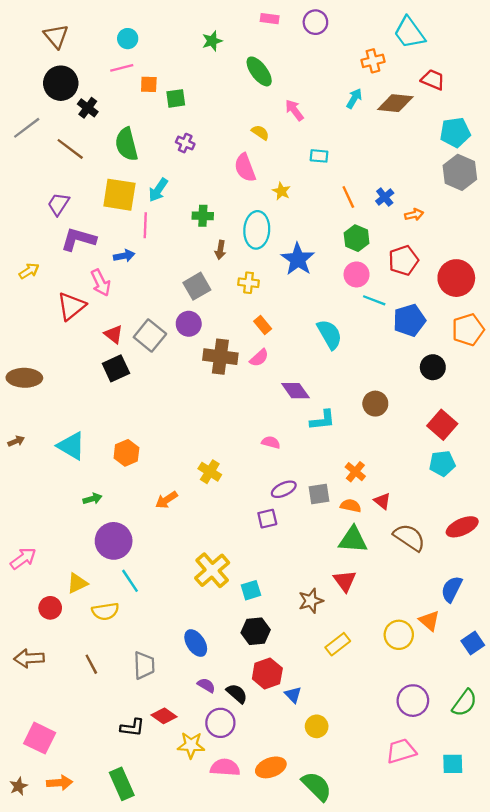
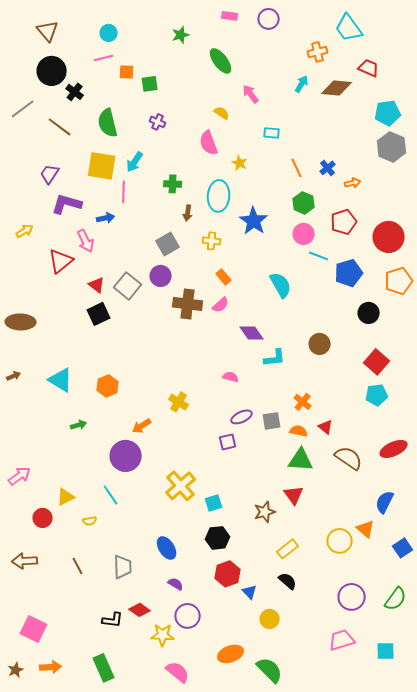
purple circle: (114, 541) -> (126, 456), moved
yellow semicircle: (105, 611) -> (90, 521), size x0.6
black semicircle: (237, 693) -> (288, 581), moved
pink semicircle: (225, 767) -> (178, 672), moved, turned 35

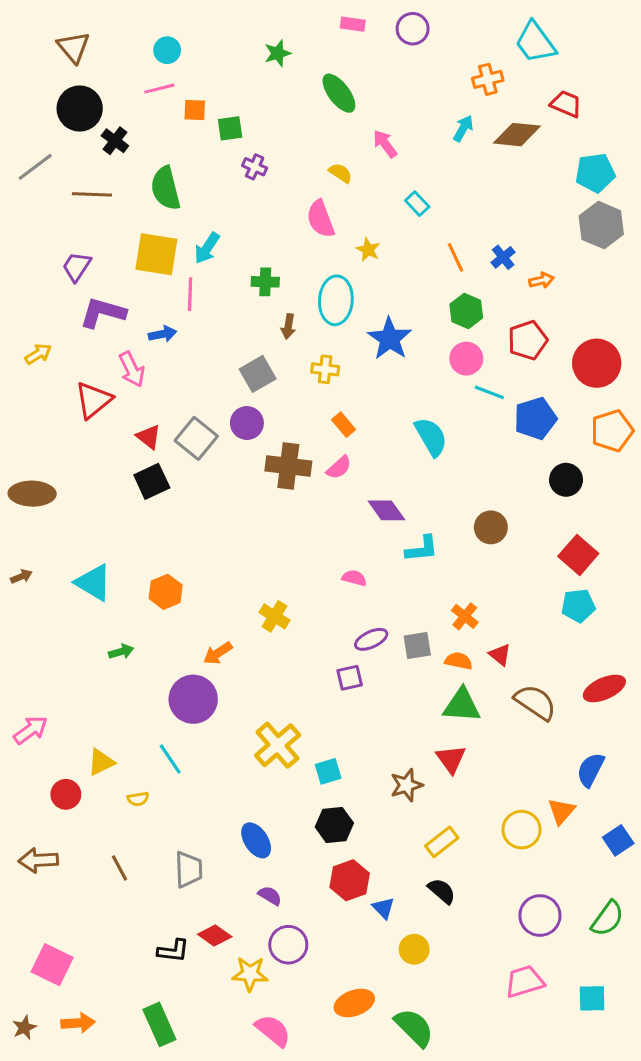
purple cross: (158, 122) -> (255, 167), moved
brown line: (60, 127) -> (92, 194), turned -35
cyan rectangle: (272, 133) -> (417, 204), turned 42
orange triangle: (366, 529) -> (561, 811), turned 30

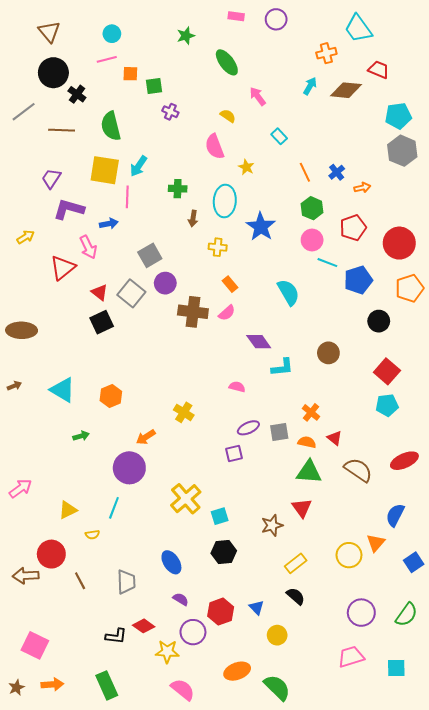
gray square: (258, 374) -> (150, 255), moved
cyan line: (170, 759) -> (114, 508), turned 55
red circle: (66, 794) -> (51, 554), moved, size x1.4
red hexagon: (350, 880) -> (221, 612), moved

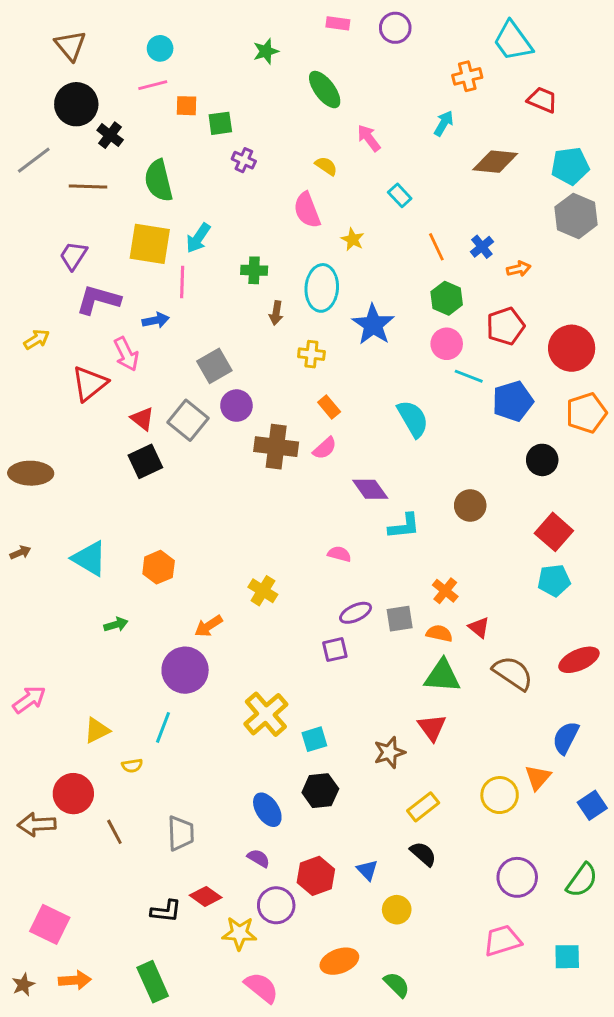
brown diamond: (346, 90) -> (495, 162), moved
blue ellipse: (171, 562) -> (267, 810), moved
green semicircle: (277, 688) -> (397, 985), size x0.7

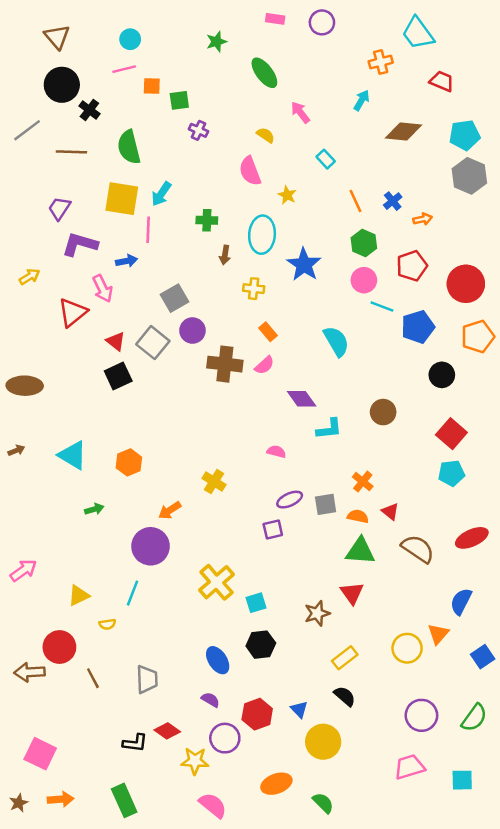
yellow circle: (397, 910) -> (323, 742), size x1.5

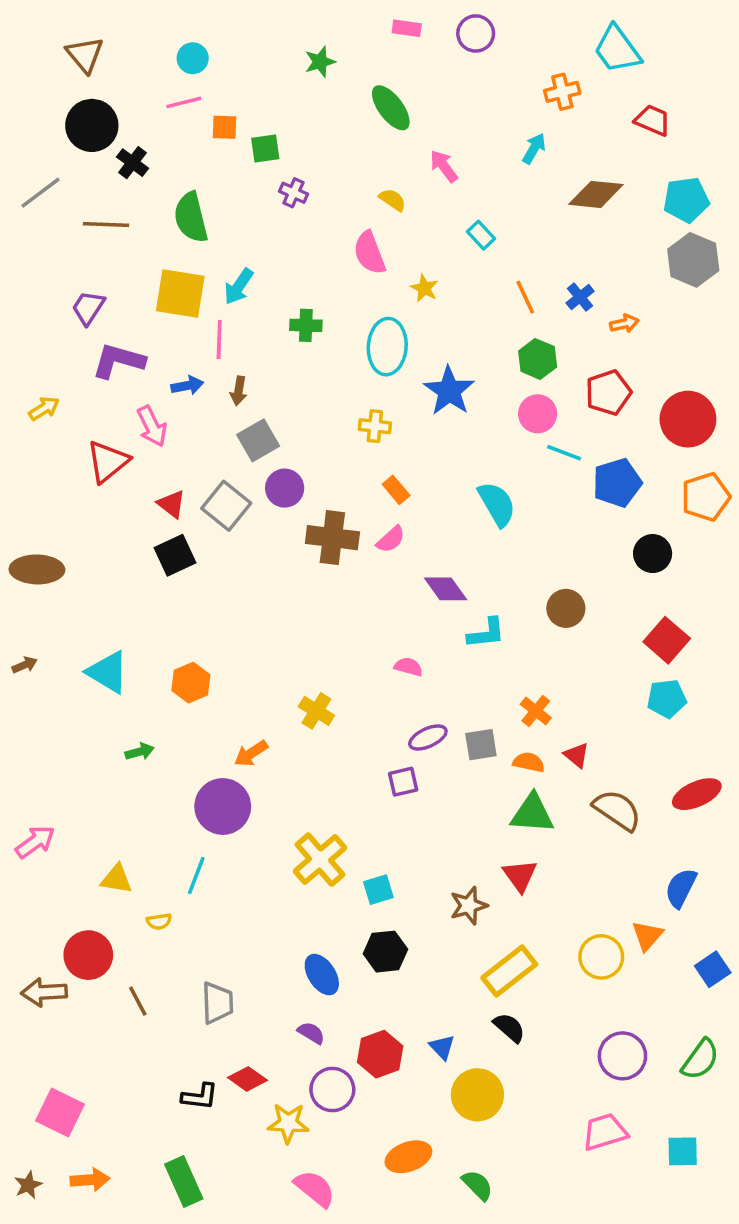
brown arrow: (225, 255) -> (239, 391), moved
yellow triangle: (79, 595) -> (117, 879), turned 35
yellow rectangle: (345, 658) -> (509, 971), size x1.4

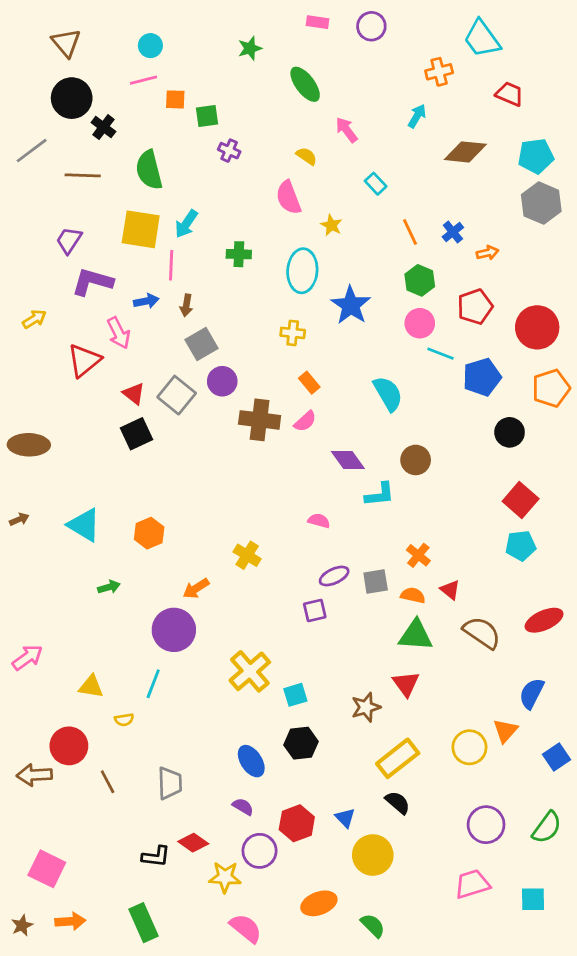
brown circle: (566, 608) -> (416, 460), moved

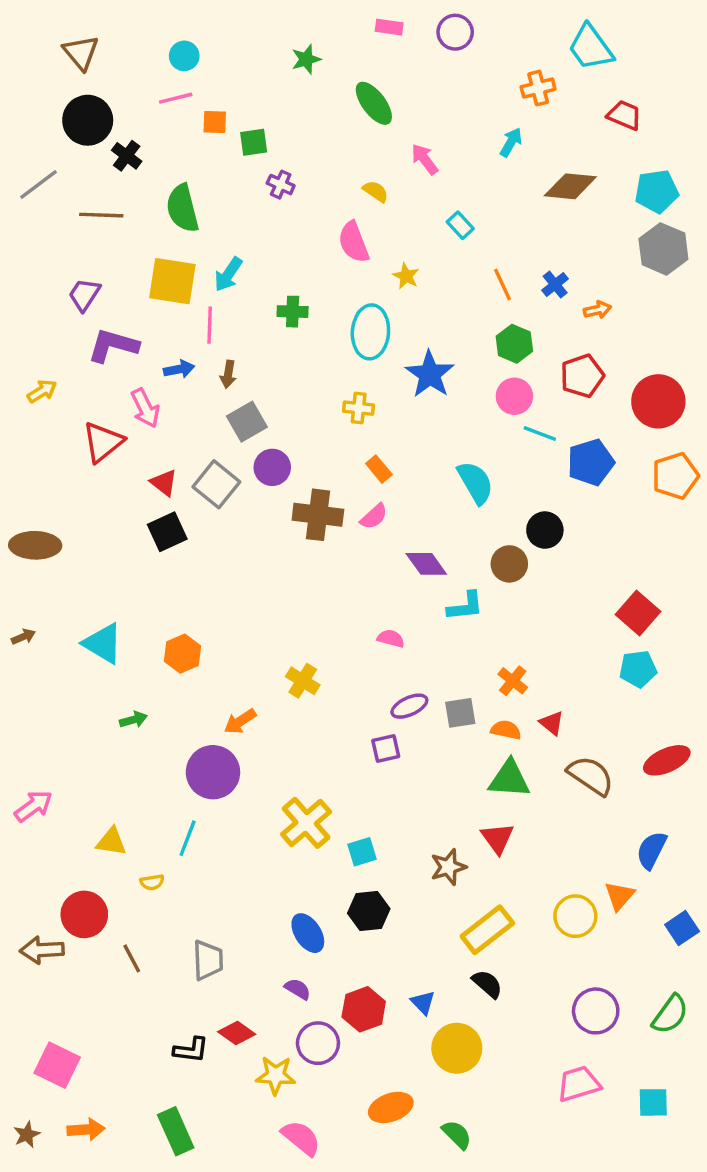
black circle: (510, 432) -> (545, 530), moved

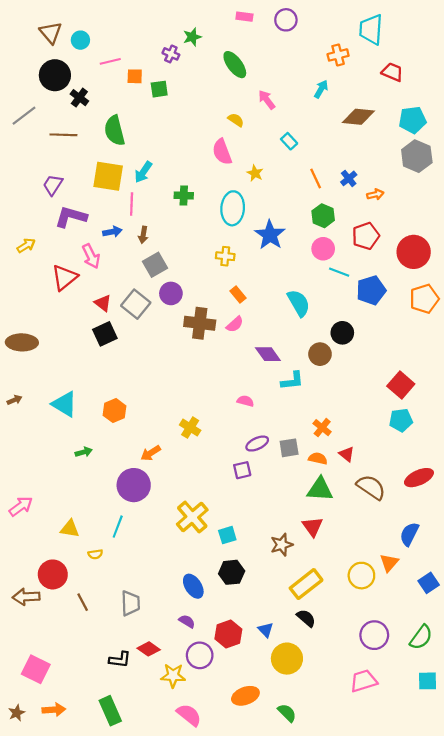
cyan trapezoid: (591, 47) -> (371, 29), turned 40
cyan circle: (184, 56) -> (80, 40), moved
purple cross: (281, 185) -> (171, 54), moved
cyan square: (653, 1102) -> (427, 681), moved

